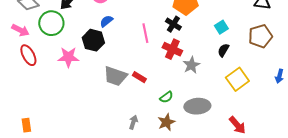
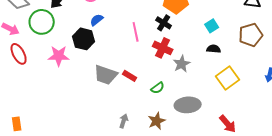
black semicircle: (223, 50) -> (214, 49), turned 64
green semicircle: (166, 97) -> (158, 88), moved

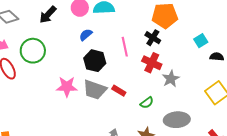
green circle: (42, 22) -> (33, 51), moved
black hexagon: (84, 39) -> (95, 61), moved
black semicircle: (214, 49) -> (217, 57), moved
pink star: (59, 56) -> (67, 87), moved

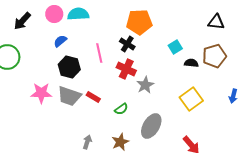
gray ellipse: (177, 120) -> (151, 126), turned -55

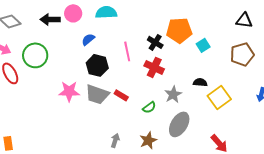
pink circle: (54, 14) -> (73, 13), moved
black arrow: (22, 21) -> (50, 19), turned 48
orange pentagon: (139, 22) -> (179, 30), moved
black semicircle: (191, 63) -> (200, 82), moved
gray star: (145, 85) -> (173, 94), moved

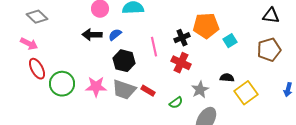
black arrow: (50, 19) -> (92, 35), moved
black cross: (155, 42) -> (182, 38), turned 35
green circle: (35, 55) -> (62, 84), moved

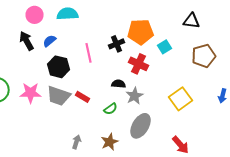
black triangle: (271, 16) -> (192, 21), moved
black arrow: (92, 35) -> (27, 41), turned 60
red cross: (181, 63) -> (139, 64), moved
black semicircle: (227, 78) -> (119, 84), moved

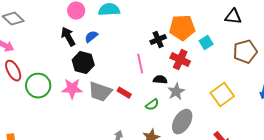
pink line: (89, 53) -> (140, 64), moved
black hexagon: (59, 67) -> (83, 63), moved

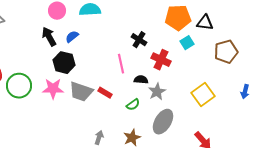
black triangle: (233, 17) -> (205, 23), moved
orange pentagon: (182, 28) -> (178, 18), moved
black cross: (158, 40) -> (139, 40), turned -35

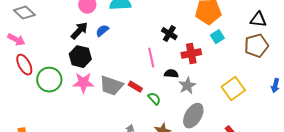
black triangle: (205, 23) -> (258, 20), moved
black arrow: (49, 37) -> (79, 31), turned 72
red cross: (161, 60) -> (191, 54), turned -36
black hexagon: (64, 63) -> (80, 57), moved
green semicircle: (133, 105) -> (154, 99), moved, turned -96

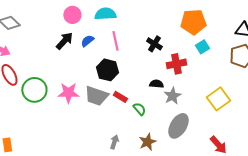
black hexagon: (80, 57) -> (107, 70), moved
pink line: (151, 58) -> (115, 41), moved

